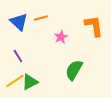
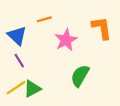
blue triangle: (19, 22) -> (17, 36), moved
pink star: (61, 37) -> (66, 40), size x1.5

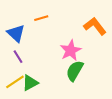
orange L-shape: (102, 28) -> (95, 26), turned -30
pink star: (66, 40) -> (71, 50), moved

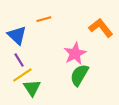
yellow line: (15, 82) -> (22, 75), moved
green triangle: (30, 83) -> (32, 88), turned -36

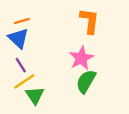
orange line: (44, 19) -> (22, 21), moved
orange L-shape: (101, 28) -> (89, 21), moved, turned 45

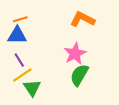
orange L-shape: (89, 21) -> (82, 19), turned -70
blue triangle: (18, 38) -> (17, 35), turned -42

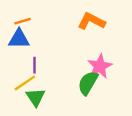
pink star: (75, 54) -> (100, 66), moved
purple line: (19, 60) -> (34, 65), moved, turned 32

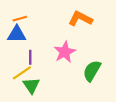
pink star: (100, 66) -> (65, 52), moved
green semicircle: (88, 83) -> (92, 71), moved

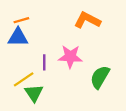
pink star: (65, 52) -> (70, 57), turned 30
purple line: (30, 57) -> (44, 62), moved

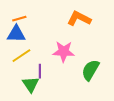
purple line: (44, 62) -> (40, 71), moved
yellow line: (24, 79) -> (21, 56), moved

